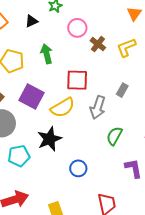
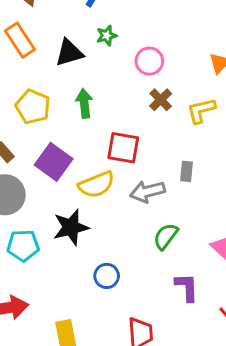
black triangle: (31, 21) -> (69, 53), size x1.5
pink circle: (77, 28) -> (149, 61), moved
gray rectangle: (122, 90) -> (186, 171), turned -32
gray arrow: (98, 107) -> (147, 191), turned 50

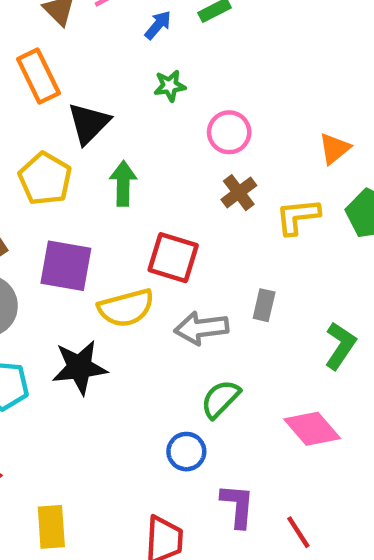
black triangle: (69, 53) -> (89, 123), moved, turned -36
purple square: (54, 162) -> (66, 266), turned -33
blue circle: (107, 276) -> (186, 452), moved
purple L-shape: (187, 287) -> (238, 506), moved

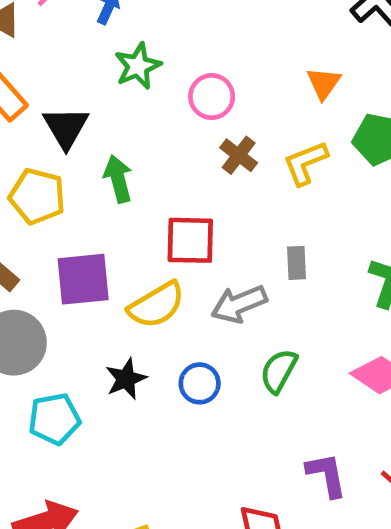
green star: (170, 86) -> (138, 66), size x1.4
black star: (79, 367) -> (126, 379), size x0.7
blue circle: (186, 452) -> (200, 383), moved

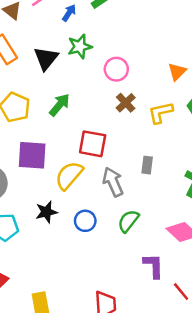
black triangle: (66, 127) -> (46, 58), moved
green arrow: (118, 179) -> (59, 105), turned 45
gray arrow: (239, 304) -> (113, 182), turned 80
yellow semicircle: (156, 305) -> (69, 175), turned 152
purple L-shape: (327, 475) -> (153, 266), moved

